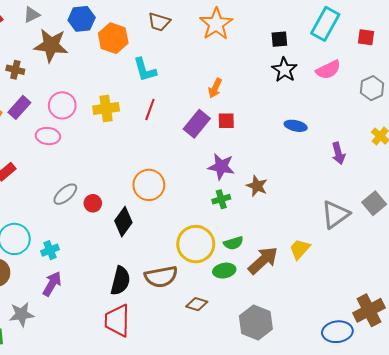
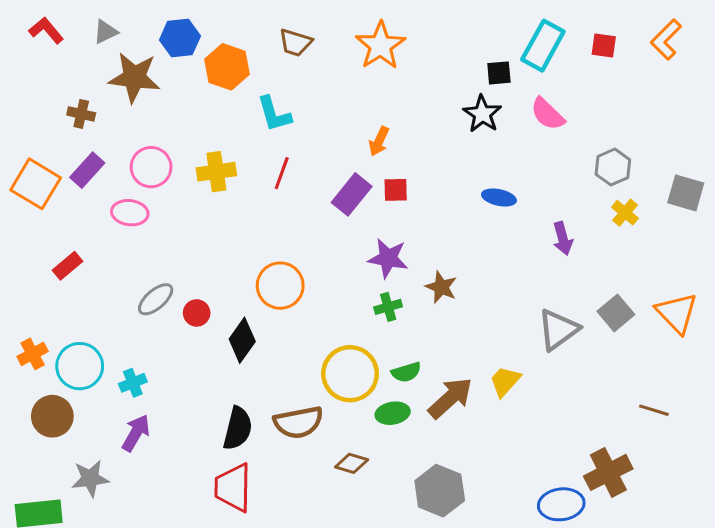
red square: (366, 37) -> (604, 46), moved
black square: (279, 39) -> (499, 73), moved
pink semicircle: (328, 70) -> (548, 114), turned 70
gray hexagon: (372, 88) -> (613, 167), moved

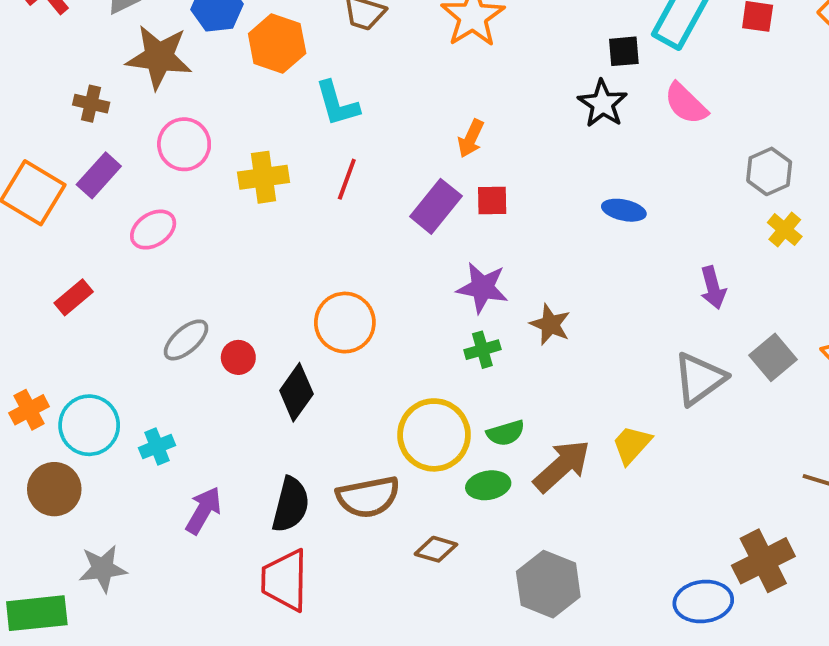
pink circle: (151, 167) -> (184, 144), moved
pink ellipse: (130, 213) -> (153, 230), turned -40
purple arrow: (563, 238) -> (713, 288), moved
purple arrow: (136, 433) -> (203, 510), moved

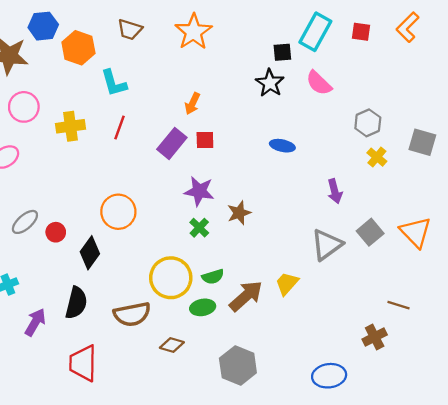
brown star: (550, 324) -> (239, 213), turned 30
green cross: (482, 350) -> (199, 228), turned -30
black semicircle: (291, 505) -> (76, 303), moved
brown cross: (763, 561) -> (375, 337), moved, size x0.7

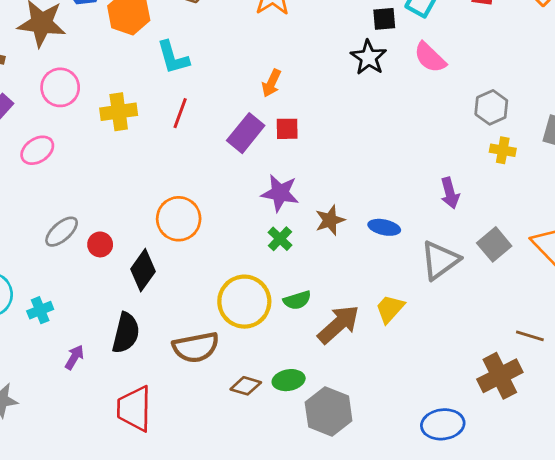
blue ellipse: (282, 146) -> (384, 227), moved
yellow cross: (377, 157) -> (503, 150), turned -30
green ellipse: (203, 307) -> (289, 380), moved
purple arrow: (35, 322) -> (74, 357), size x0.7
brown cross: (375, 337) -> (500, 376), size x1.4

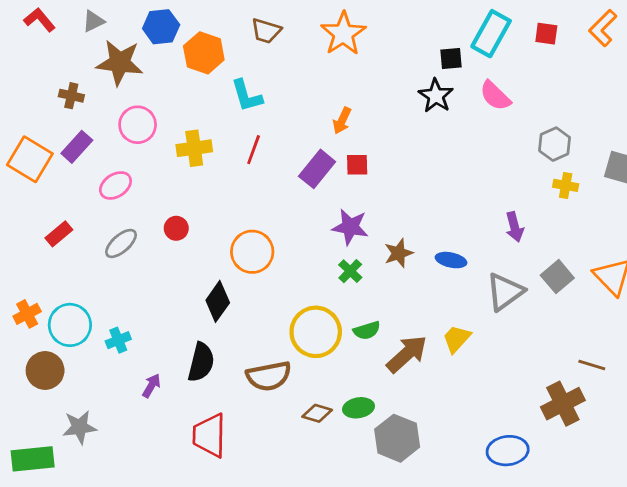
gray ellipse: (62, 232) -> (121, 243), moved
red circle: (100, 244) -> (176, 228), moved

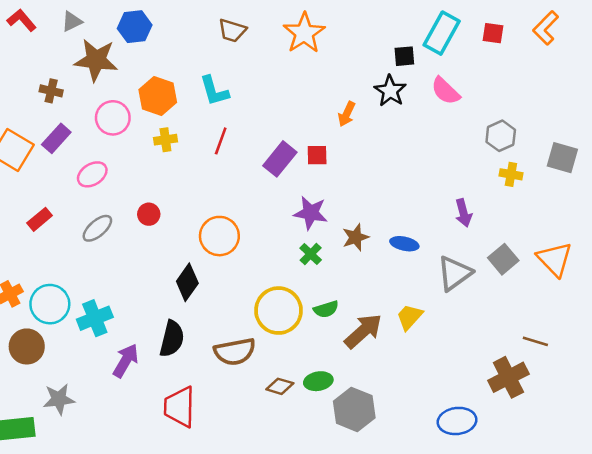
orange hexagon: (204, 53) -> (158, 96), moved
orange arrow: (342, 121) -> (347, 114), moved
yellow cross: (194, 148) -> (165, 140), size x0.7
cyan cross: (118, 340) -> (95, 318), size x1.5
purple arrow: (151, 386) -> (126, 361), size x1.5

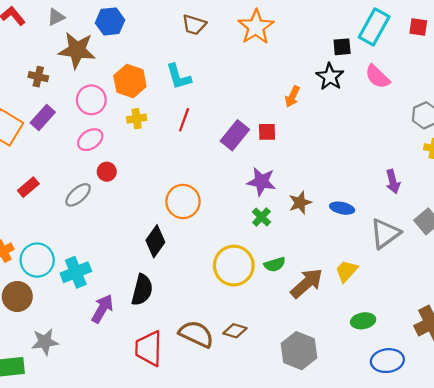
pink ellipse: (92, 174) -> (90, 140), moved
red circle: (149, 214) -> (107, 172), moved
brown semicircle: (235, 352) -> (196, 334), moved, turned -144
green ellipse: (318, 381) -> (363, 321), moved

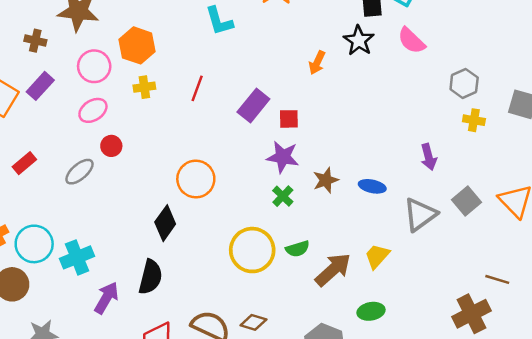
cyan L-shape: (179, 77) -> (219, 21), moved
red square: (267, 132) -> (289, 119), moved
green ellipse: (363, 321) -> (371, 311), moved

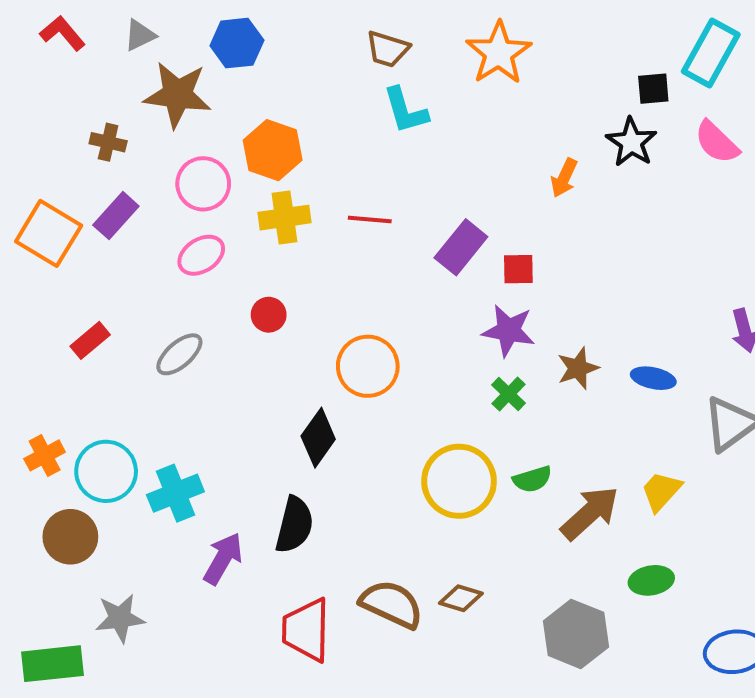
yellow cross: (144, 87) -> (284, 218), size x1.4
red line: (197, 88) -> (370, 220), turned 75
red circle: (111, 146) -> (269, 315), moved

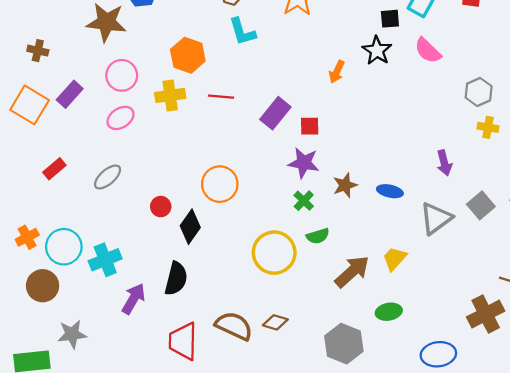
brown cross: (108, 142) -> (38, 51), moved
orange hexagon: (273, 150) -> (188, 55), moved
red circle: (269, 315) -> (161, 207), moved
green semicircle: (532, 479) -> (318, 236), moved

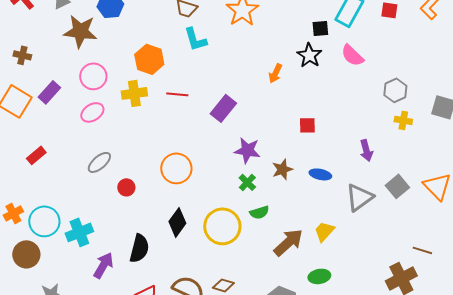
red square: (310, 126) -> (307, 125), moved
gray ellipse: (108, 177) -> (99, 162), moved
black diamond: (190, 227) -> (177, 222), moved

